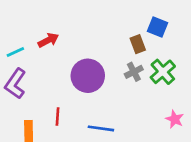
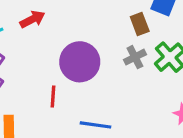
red line: (57, 117) -> (53, 97), moved

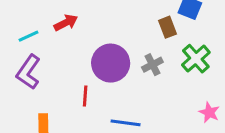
gray cross: (135, 57) -> (152, 65), moved

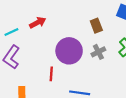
brown rectangle: (167, 27) -> (96, 26), moved

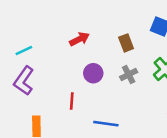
red arrow: (38, 23) -> (79, 39), moved
purple circle: (69, 51) -> (93, 73), size x0.6

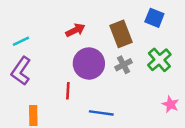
brown rectangle: (126, 43) -> (121, 34), size x1.5
purple circle: (93, 73) -> (89, 64), size x1.6

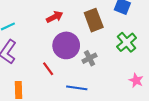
gray cross: (124, 65) -> (89, 58), moved
red line: (68, 91) -> (48, 69), turned -40

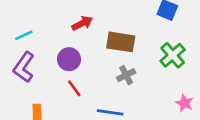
brown rectangle: (94, 20) -> (121, 42), moved, turned -60
purple circle: (66, 45) -> (69, 59), moved, size x0.7

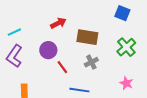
red line: (74, 88) -> (62, 67), moved
pink star: (185, 103) -> (126, 83), moved

